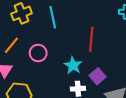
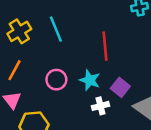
pink circle: (38, 53) -> (56, 80), moved

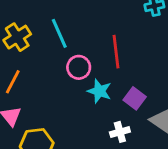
pink circle: (56, 80) -> (79, 67), moved
white cross: (101, 106) -> (120, 132), moved

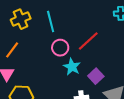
red line: (116, 52) -> (88, 41), turned 45

